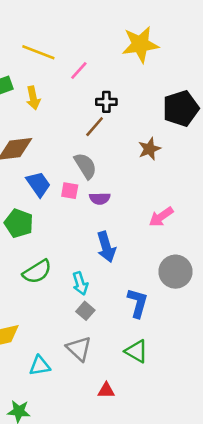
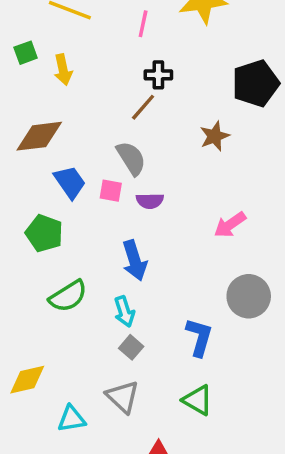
pink line: (79, 71) -> (143, 24), moved, turned -30
blue arrow: (106, 247) -> (135, 260), moved

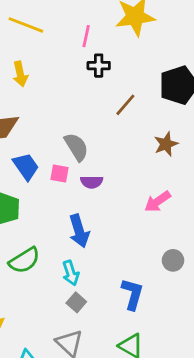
black cross: (158, 75) -> (99, 66), moved
brown line: (143, 107) -> (125, 105), moved
brown star: (215, 136) -> (166, 144), moved
gray circle: (249, 296) -> (173, 260), size x0.6

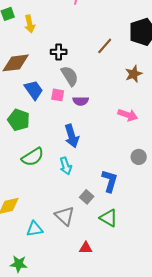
black cross: (99, 66) -> (59, 52), moved
pink arrow: (158, 202) -> (128, 115), turned -126
gray square: (76, 302) -> (87, 197), moved

